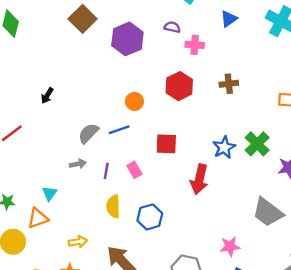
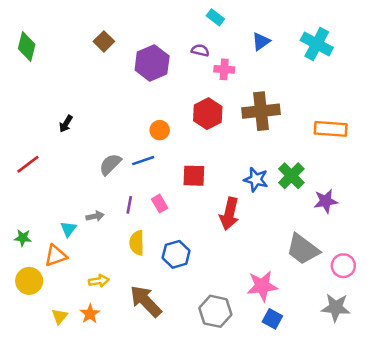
brown square: (83, 19) -> (104, 41), size x0.7
brown cross: (229, 84) -> (261, 111), size x1.8
blue star: (224, 147) -> (256, 180), turned -30
gray arrow: (78, 164) -> (95, 216), moved
pink star: (230, 246) -> (262, 286), size x1.4

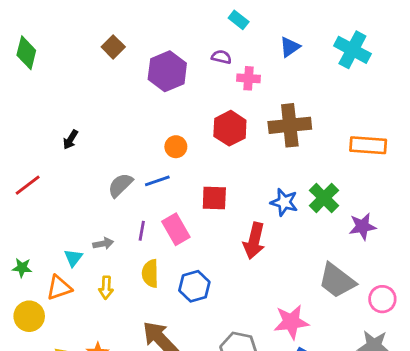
pink rectangle: (160, 204) -> (176, 229), size x1.5
yellow arrow: (99, 281) -> (106, 288), moved, turned 102

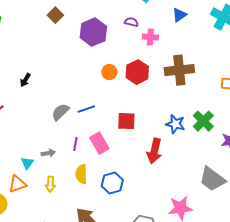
orange circle: (176, 147) -> (109, 72), moved

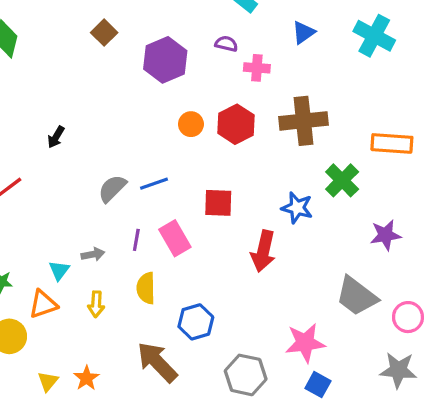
green cross: (203, 121) -> (342, 180), moved
blue hexagon: (112, 183) -> (196, 322), moved

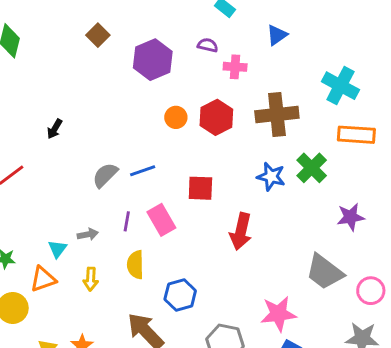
cyan cross: (374, 36) -> (340, 86), moved
blue star: (297, 208) -> (271, 177), moved

